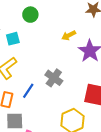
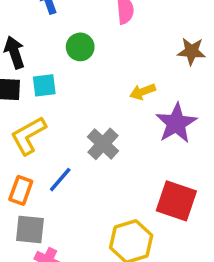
gray cross: (54, 78) -> (103, 144), moved

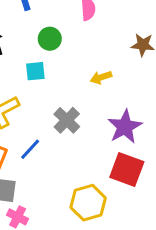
cyan square: (44, 85) -> (35, 71), moved
purple star: (176, 123) -> (125, 127), moved

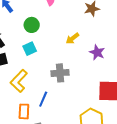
gray cross: (67, 120) -> (60, 73), turned -30
purple star: (125, 127) -> (97, 52), moved, size x0.7

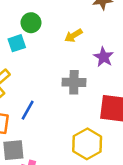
green circle: (32, 25) -> (31, 23), moved
gray cross: (60, 73) -> (74, 82), moved

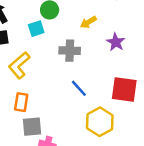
gray cross: (74, 82) -> (70, 51), moved
blue line: (28, 110) -> (79, 88), moved, turned -72

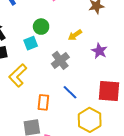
gray cross: (70, 51) -> (60, 60), turned -36
orange rectangle: (21, 102) -> (43, 102), moved

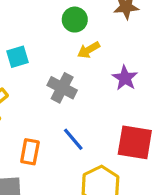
green circle: (41, 27) -> (75, 20), moved
gray cross: (60, 60) -> (62, 88), turned -30

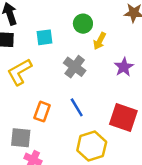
green circle: (75, 20) -> (83, 24), moved
yellow arrow: (89, 50) -> (100, 41), turned -42

